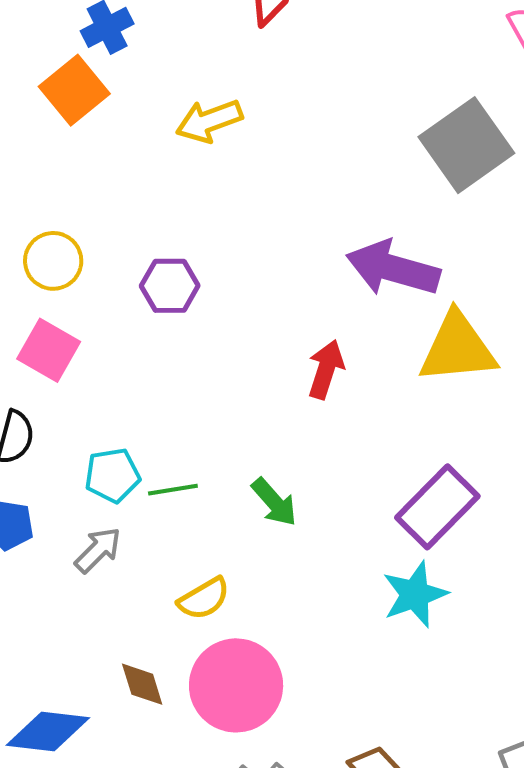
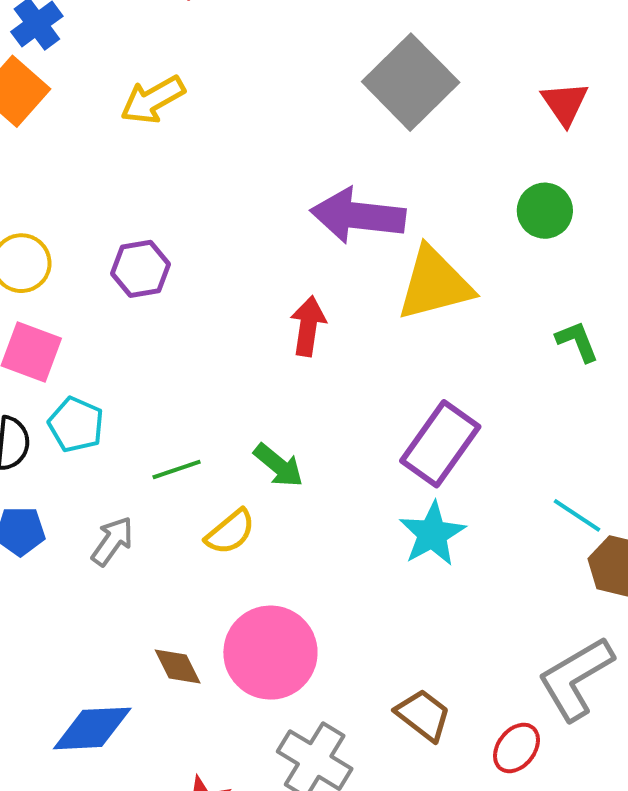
cyan pentagon: (112, 475) -> (76, 425), moved, turned -30
yellow semicircle: (204, 599) -> (230, 532), moved

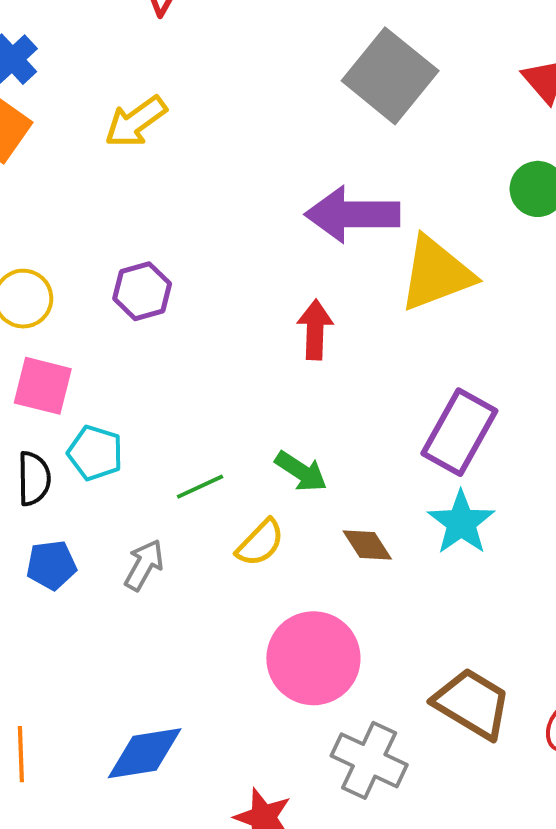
brown diamond: (178, 667) -> (367, 545), moved
brown trapezoid: (423, 715) -> (472, 704), size x1.4

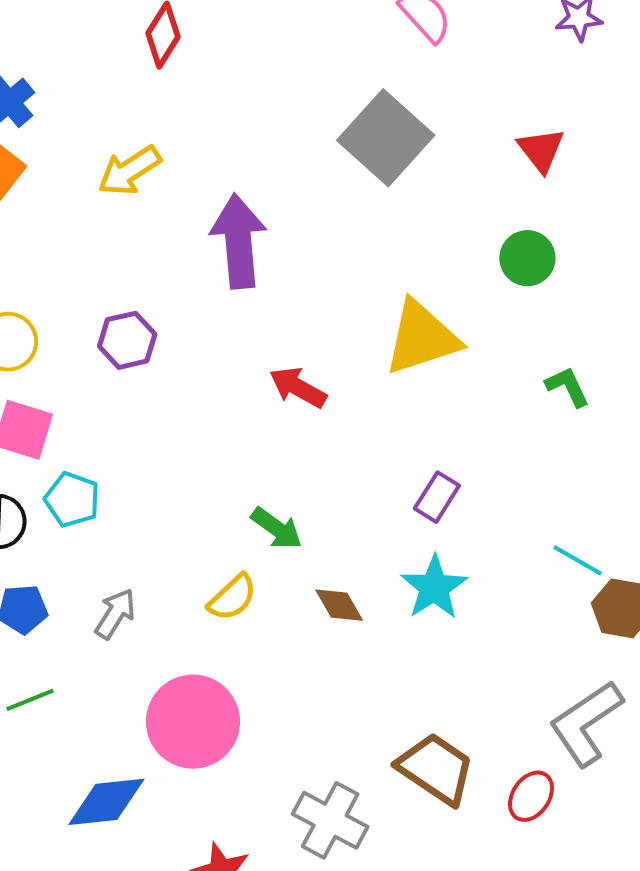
purple arrow: (352, 214) -> (239, 241), moved, turned 82
red arrow: (315, 330) -> (298, 387), turned -66
purple rectangle: (459, 432) -> (437, 497), size x0.6
green line: (200, 487) -> (30, 700), moved
pink circle: (313, 658) -> (193, 722), moved

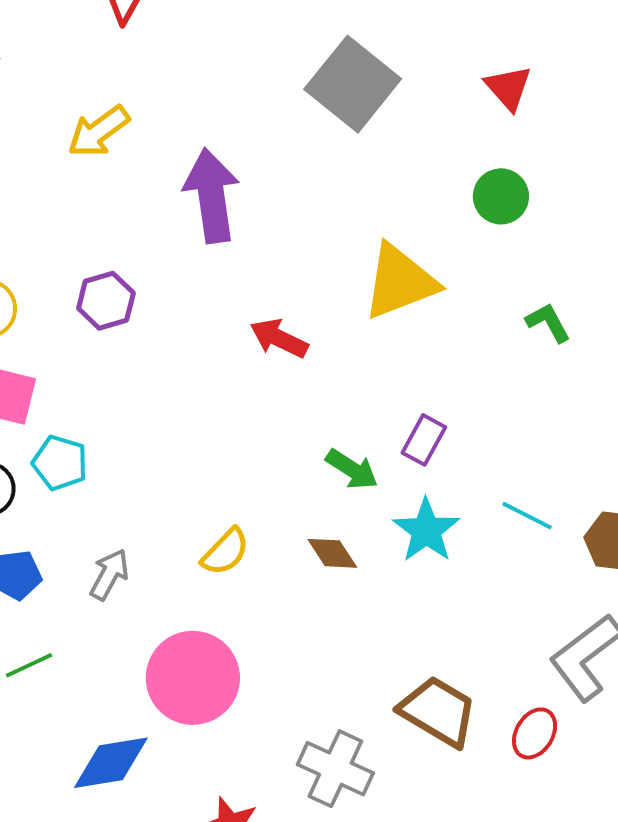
green arrow: (277, 528) -> (352, 469), moved
cyan line: (578, 560) -> (527, 516), moved

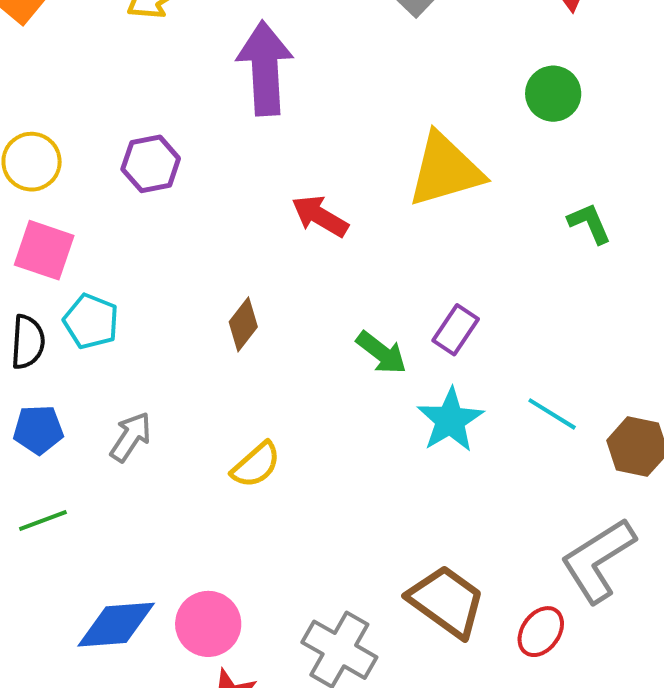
yellow semicircle: (225, 552) -> (256, 465), moved
brown diamond: (332, 553) -> (243, 324), moved, turned 66
pink circle: (193, 678) -> (208, 624), moved, size x0.7

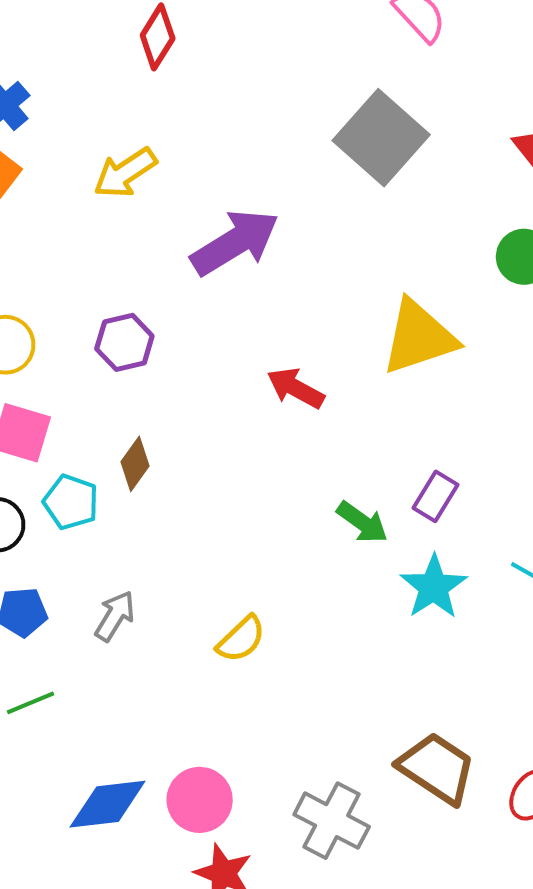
purple arrow: (265, 68) -> (235, 242), turned 64
brown diamond: (243, 324) -> (135, 464), moved

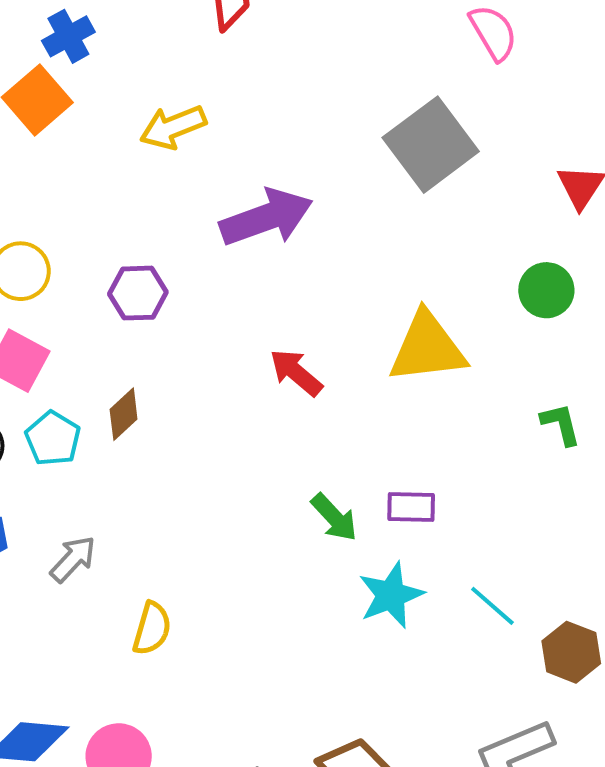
purple rectangle: (435, 496) -> (411, 507), turned 48
yellow semicircle: (241, 639) -> (152, 628), moved, turned -42

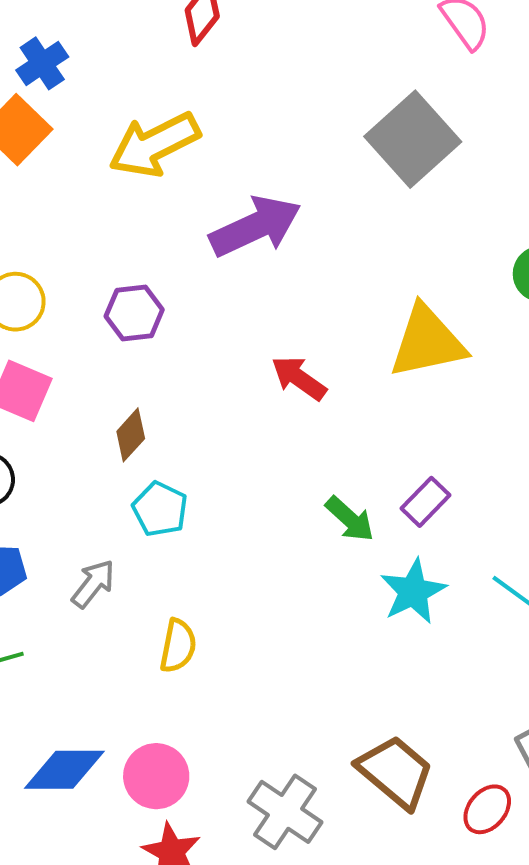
yellow arrow: (173, 127) -> (154, 145), size x1.4
cyan pentagon: (53, 439) -> (160, 509), moved
purple rectangle: (411, 507) -> (425, 502), turned -42

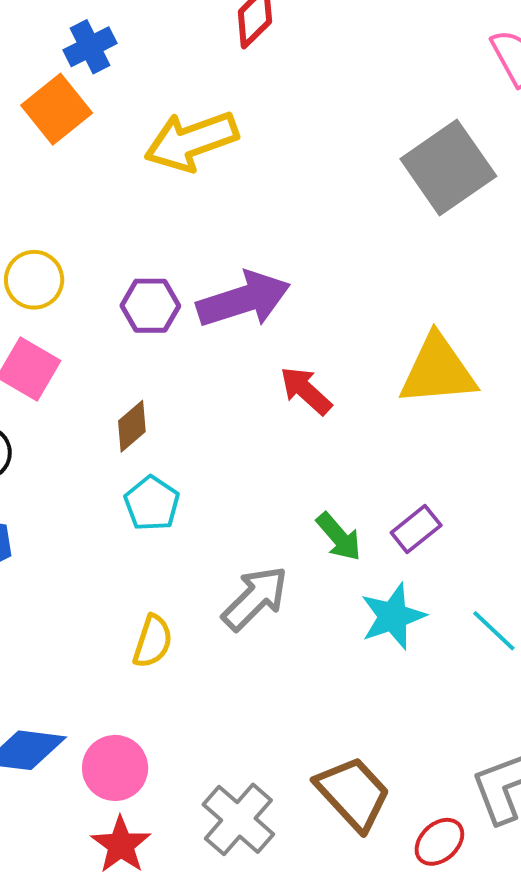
purple arrow: (255, 226) -> (244, 300), moved
gray arrow: (93, 584) -> (255, 598), moved, size x1.4

